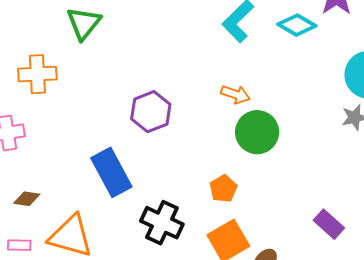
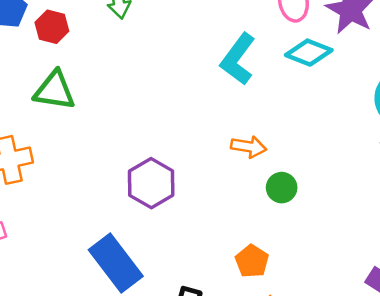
green triangle: (84, 23) -> (55, 91), turned -51
green circle: (257, 132) -> (282, 188), size x0.6

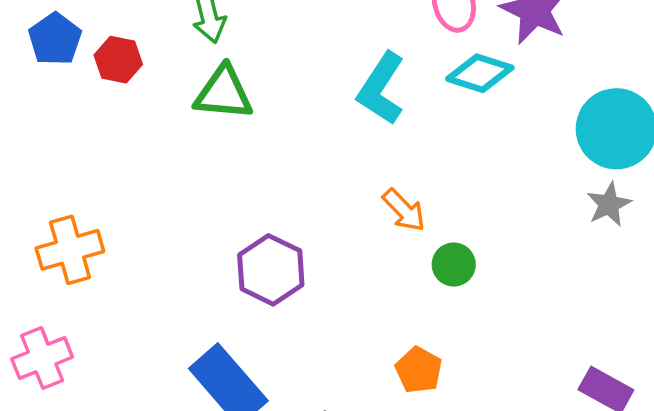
green triangle: (55, 91) -> (224, 93), moved
orange arrow: (249, 147) -> (404, 210), turned 40

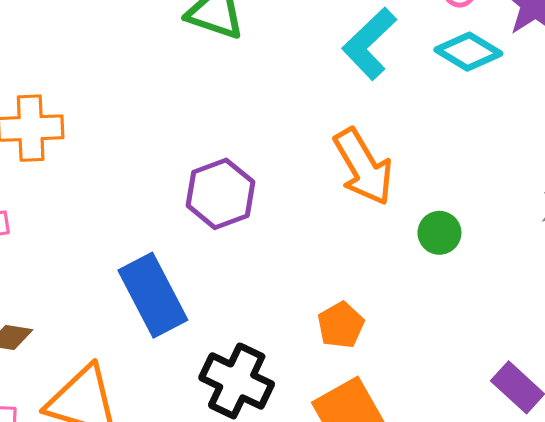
orange arrow: (404, 210) -> (363, 167), size x1.6
green circle: (454, 264) -> (439, 233), moved

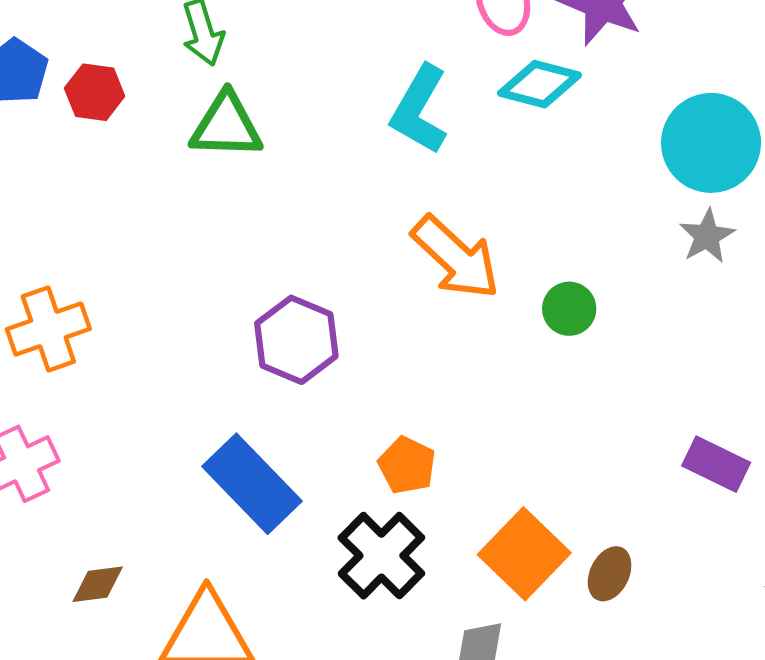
orange pentagon: (341, 325) -> (407, 465), moved
black cross: (237, 381) -> (381, 556), turned 36

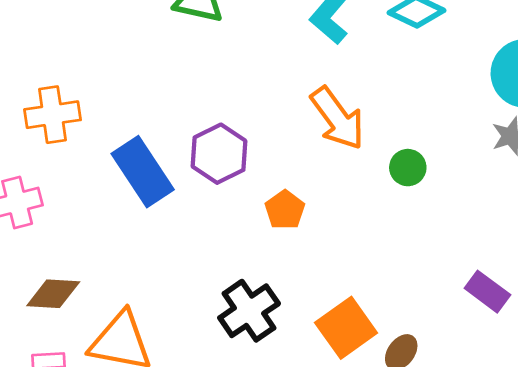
orange pentagon: (407, 465) -> (285, 210), moved
blue rectangle: (252, 484) -> (143, 172), moved
brown diamond: (98, 584) -> (53, 294), size x1.4

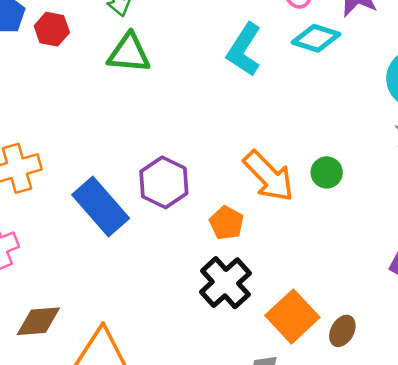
orange arrow: (338, 118) -> (269, 176), moved
black cross: (249, 311) -> (225, 283), moved

